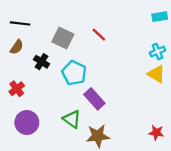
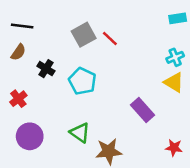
gray square: (63, 38) -> (84, 35), moved, turned 35
purple rectangle: (94, 99) -> (143, 110), moved

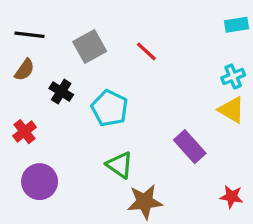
gray square: (84, 35) -> (90, 46), moved
green triangle: (80, 133) -> (120, 165), moved

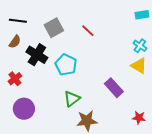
cyan cross: (233, 76) -> (140, 46), turned -32
black cross: (61, 92) -> (37, 55), size x1.5
green triangle: (120, 165) -> (72, 99), turned 48

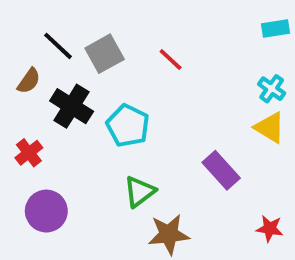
black line: (18, 21) -> (58, 46), moved, turned 36

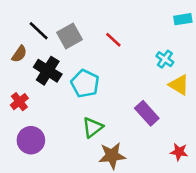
cyan cross: (272, 89) -> (165, 59), moved

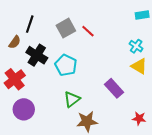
black line: (39, 31) -> (30, 24), turned 66
gray square: (70, 36) -> (66, 28), moved
cyan cross: (165, 59) -> (136, 46), moved
red cross: (19, 102) -> (15, 79), size x1.5

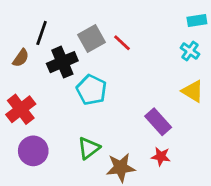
cyan cross: (136, 46) -> (190, 51), moved
black cross: (37, 55) -> (62, 62), moved, turned 35
green triangle: (72, 99) -> (89, 148), moved
red star: (139, 118) -> (161, 156), moved

